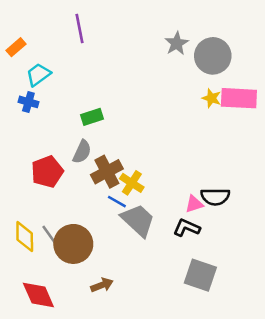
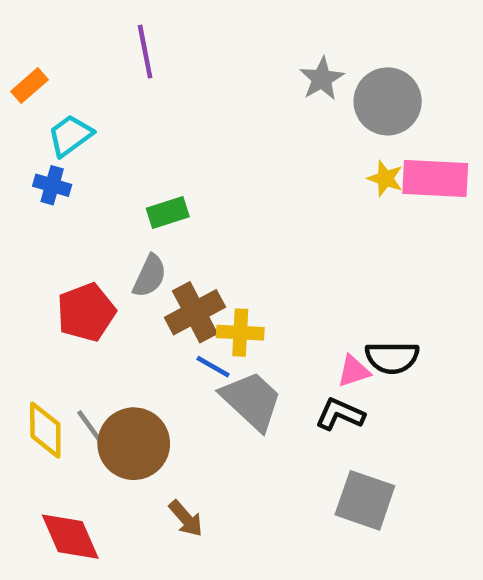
yellow cross: (132, 183) -> (240, 333), turned -30
brown arrow: (102, 285) -> (186, 518), turned 70

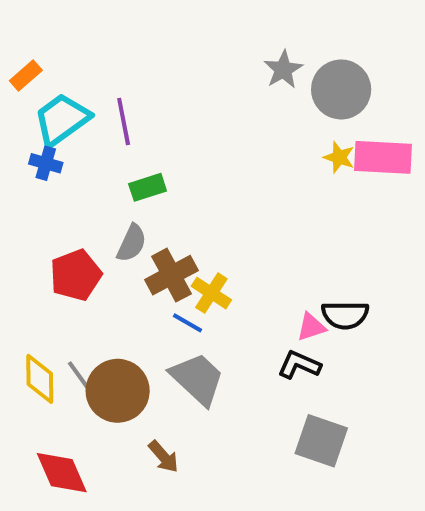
purple line: (145, 52) -> (124, 121), moved
cyan trapezoid: (70, 135) -> (62, 119), size x1.4
yellow cross: (240, 333) -> (211, 293), turned 30
gray trapezoid: (252, 401) -> (197, 379), moved

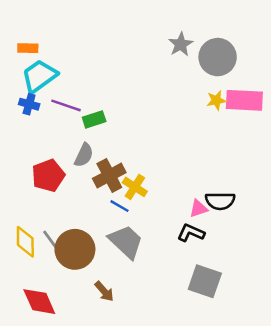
orange rectangle: (26, 75) -> (28, 48), moved, turned 42
purple line: (124, 121) -> (66, 105), moved, turned -60
yellow star: (339, 157) -> (216, 100), turned -30

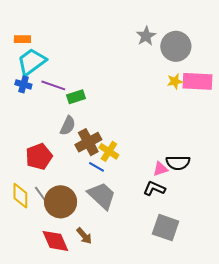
red pentagon: (48, 175) -> (39, 157), moved
red diamond: (39, 302) -> (55, 241), moved

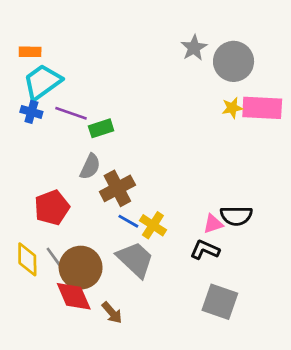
yellow cross: (109, 151) -> (153, 225), moved
red diamond: (55, 241) -> (74, 296), moved

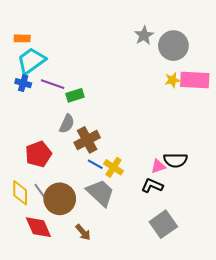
red diamond: (74, 296) -> (38, 227), moved
gray square: (220, 302) -> (163, 224), turned 36

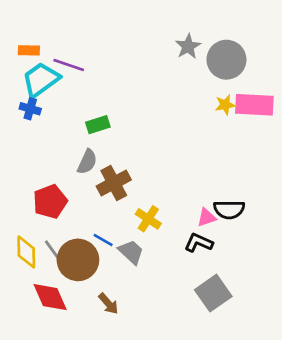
purple line: (53, 84) -> (69, 65), moved
blue line: (95, 164) -> (103, 240), moved
gray trapezoid: (100, 193) -> (131, 252), size x0.7

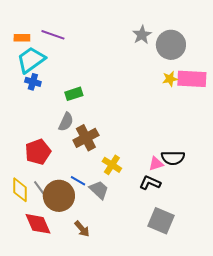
purple line: (69, 65) -> (53, 35), moved
blue cross: (30, 109) -> (33, 82), moved
gray square: (213, 293) -> (161, 221), turned -32

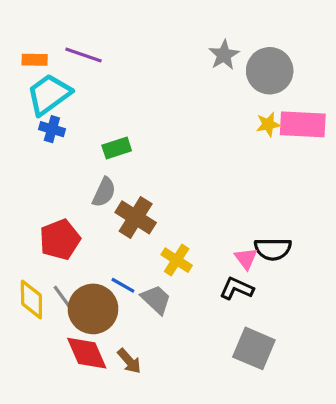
brown cross: (86, 138) -> (136, 217), turned -30
pink triangle: (156, 164) -> (246, 258), turned -49
red diamond: (38, 224) -> (87, 353), moved

